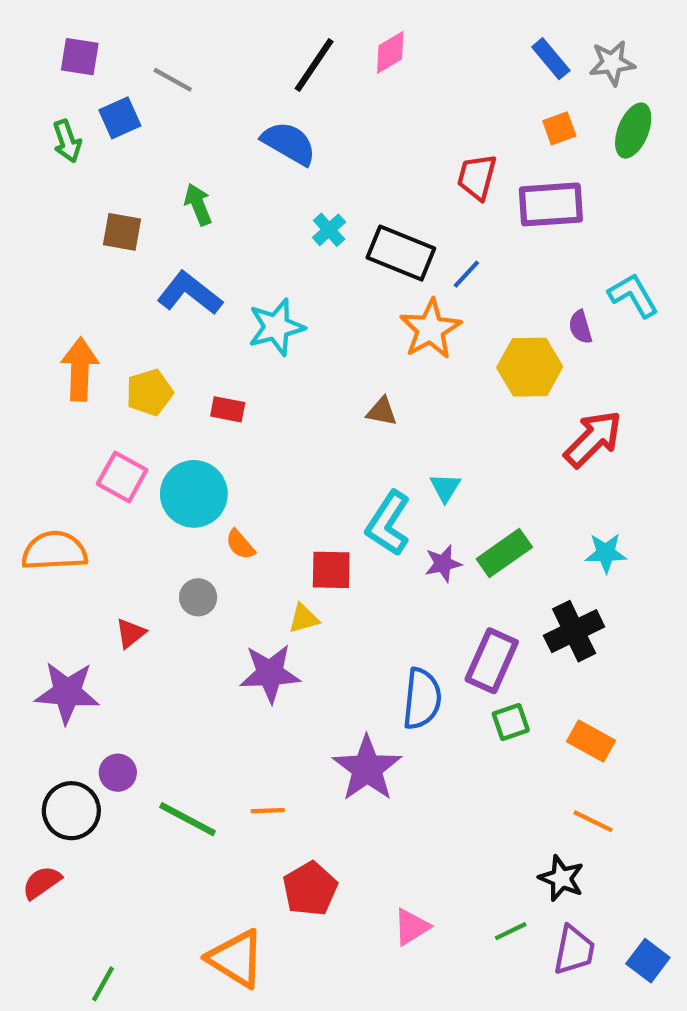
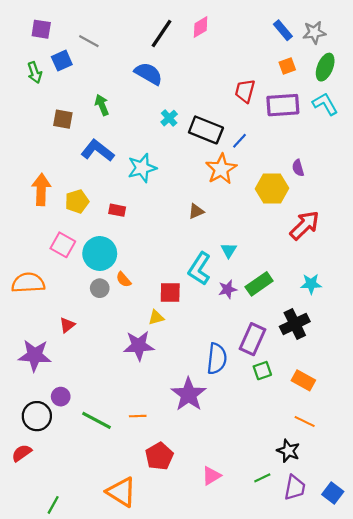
cyan L-shape: (633, 295) -> (325, 104), moved
brown triangle: (382, 411) -> (196, 211), turned -35
gray circle: (198, 597) -> (100, 288), moved

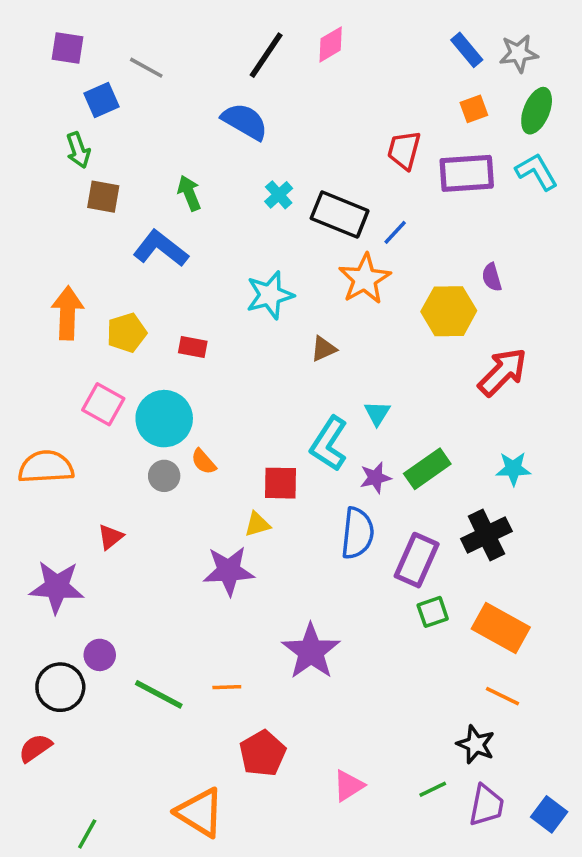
green arrow: (35, 73) -> (78, 150), moved
green arrow: (102, 105) -> (189, 193), moved
cyan star: (142, 168) -> (270, 295), moved
blue semicircle: (217, 359) -> (358, 533), moved
orange rectangle: (303, 380) -> (501, 628), size x1.4

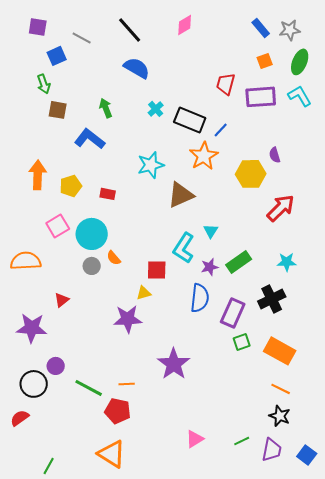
black line: (266, 55) -> (130, 30), moved, turned -76
brown triangle: (323, 349) -> (181, 195), size x1.8
pink square: (103, 404) -> (58, 226), turned 30
black star: (476, 744) -> (280, 416), moved
red pentagon: (263, 753) -> (118, 411), moved, turned -30

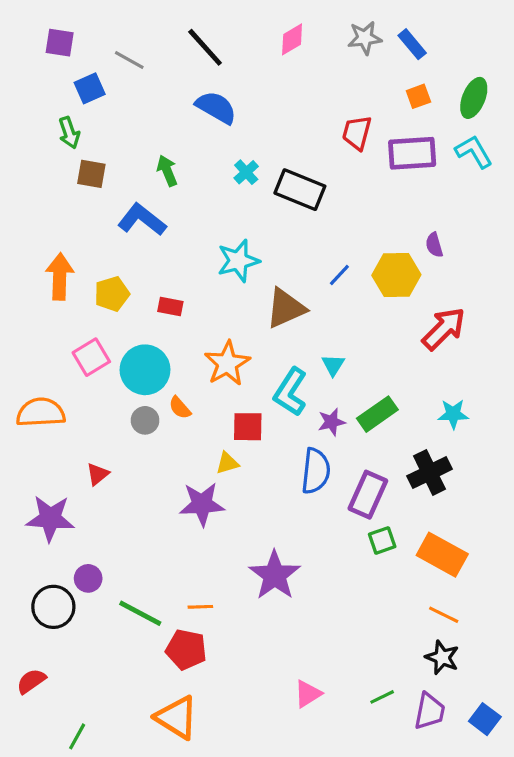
gray star: (290, 30) -> (365, 38), moved
blue line: (221, 130) -> (339, 275), moved
orange star: (204, 156) -> (227, 363), moved
red semicircle: (20, 418) -> (31, 681), moved

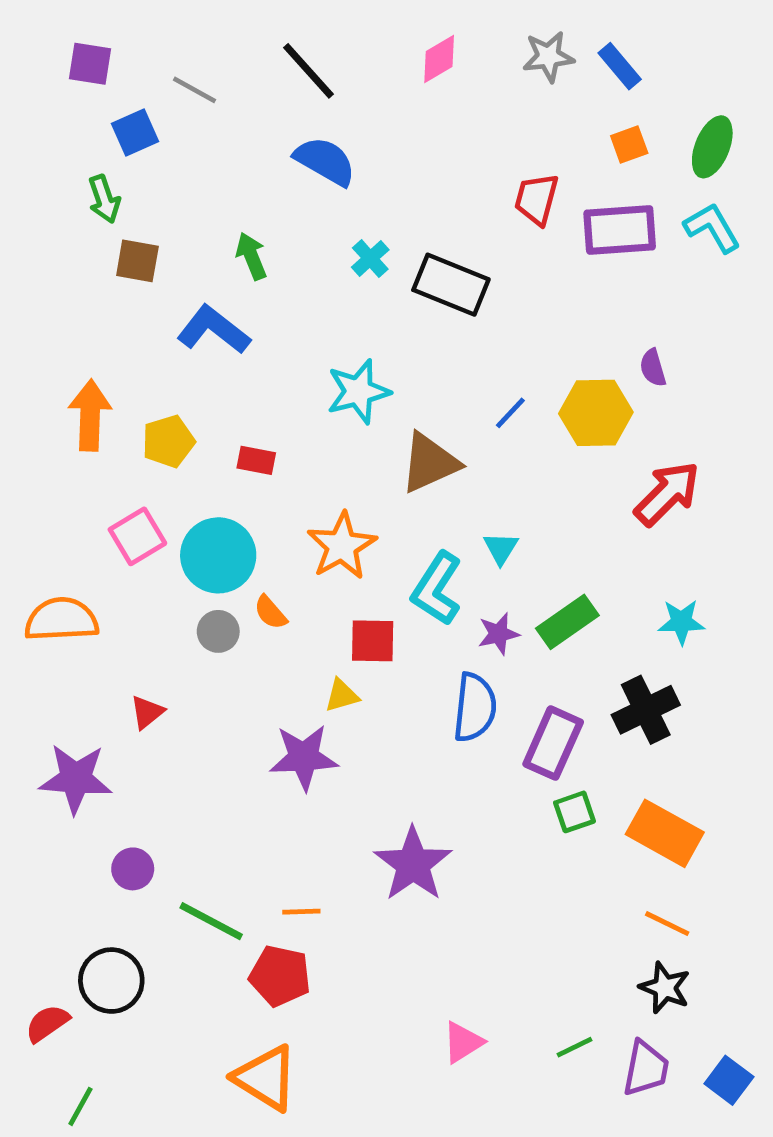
black circle: (53, 607) -> (111, 981), moved
green line: (77, 736) -> (80, 1106), moved

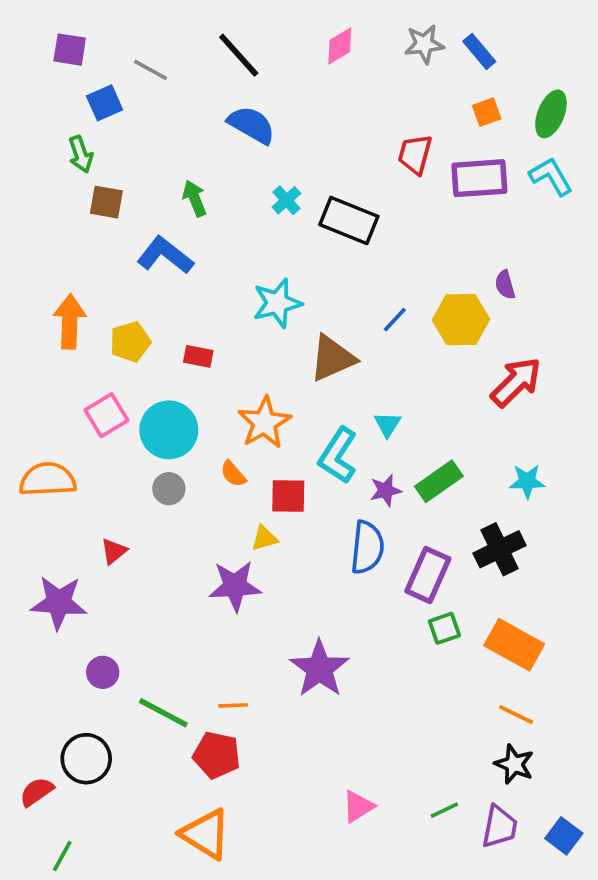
orange semicircle: (270, 612) -> (233, 474), moved

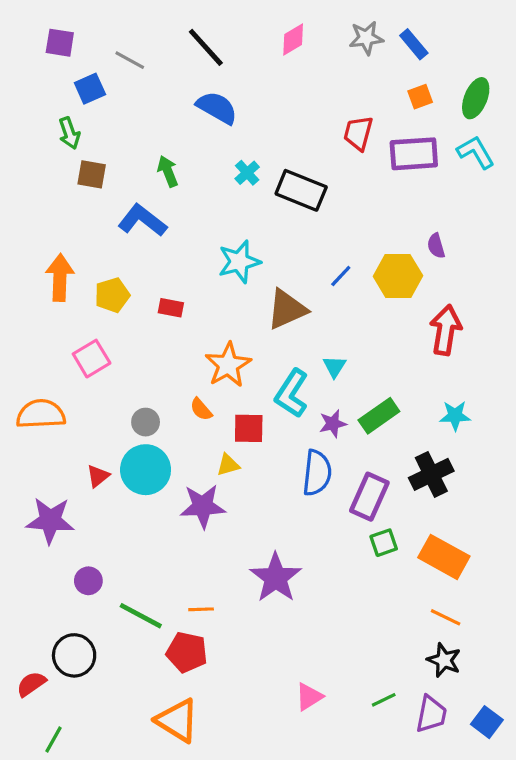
red arrow: (516, 382) -> (446, 330), turned -36
cyan circle: (169, 430) -> (146, 470), moved

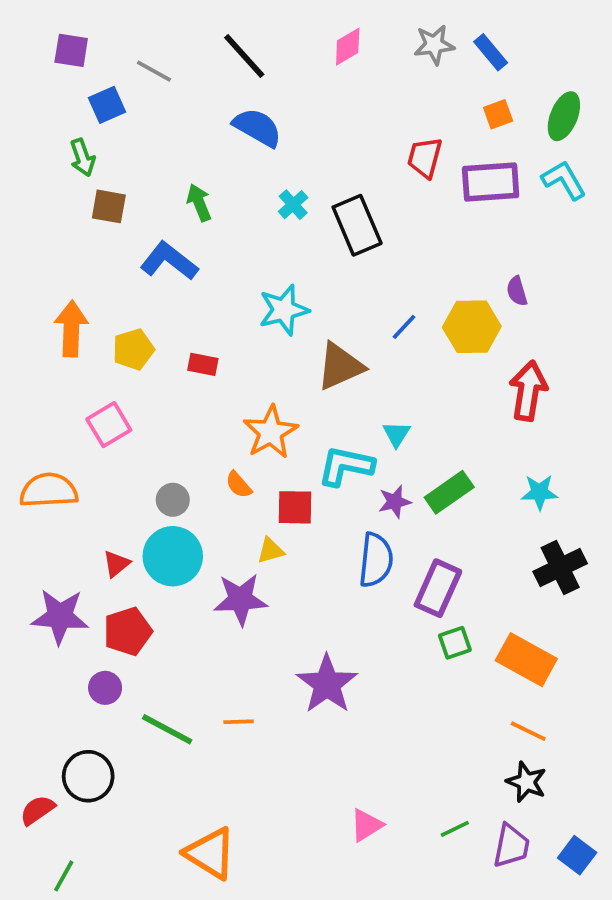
black rectangle: (301, 190) -> (357, 225), turned 45
cyan L-shape: (292, 393) -> (346, 466), turned 69
black cross: (431, 474) -> (560, 567), moved
red pentagon: (187, 652) -> (128, 631), moved, turned -30

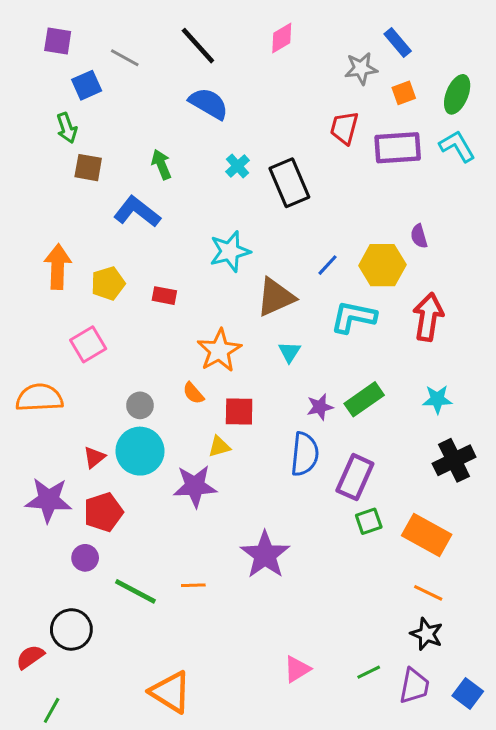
gray star: (434, 45) -> (361, 68), moved
cyan triangle: (397, 434) -> (289, 352), moved
cyan L-shape: (346, 466) -> (353, 317), moved

